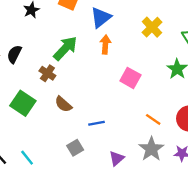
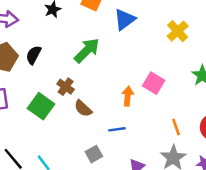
orange arrow: (105, 44) -> (128, 96), moved
brown cross: (47, 73) -> (66, 87), moved
orange line: (153, 119) -> (176, 127), turned 35

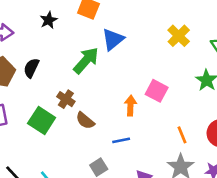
blue triangle: (125, 19) -> (113, 39), moved

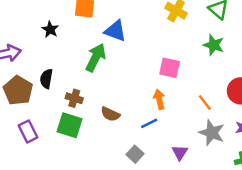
blue triangle: (113, 39) -> (115, 31), turned -45
brown cross: (66, 99) -> (74, 98), moved
orange arrow: (130, 106) -> (159, 99), moved

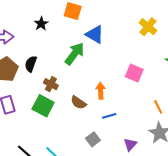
orange arrow: (159, 99) -> (101, 91), moved

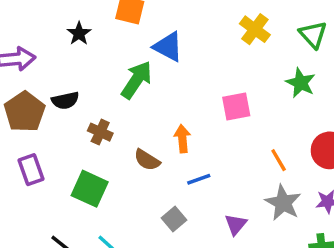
black semicircle: (31, 64) -> (65, 100), turned -119
pink square: (134, 73) -> (236, 107), turned -30
green square: (43, 106) -> (90, 189), moved

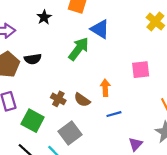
brown cross: (100, 132) -> (58, 99), moved
green square: (90, 189) -> (33, 121), moved
gray square: (174, 219) -> (70, 133), moved, size x1.5

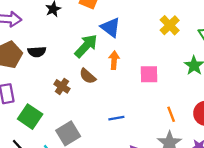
orange arrow: (105, 88) -> (114, 60), moved
brown cross: (58, 99) -> (62, 86), moved
brown semicircle: (82, 100) -> (88, 76), moved

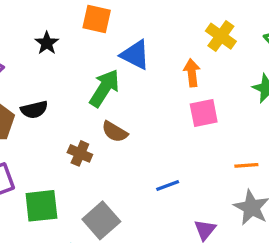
orange arrow: (114, 60) -> (192, 73), moved
orange line: (171, 114) -> (246, 165), turned -63
green square: (30, 117) -> (41, 206), turned -30

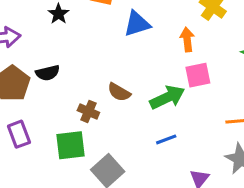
blue triangle: (135, 55) -> (137, 24), turned -44
green arrow: (104, 88) -> (167, 97), moved, turned 32
green square: (41, 206) -> (70, 145), moved

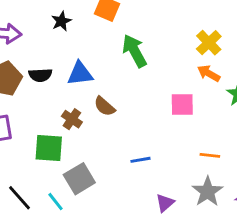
blue triangle: (137, 24) -> (80, 74), moved
orange arrow: (187, 39) -> (209, 73), moved, turned -65
green arrow: (167, 97) -> (134, 51), moved, turned -104

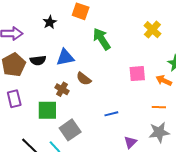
orange arrow: (209, 73) -> (164, 80), moved
gray star: (208, 192) -> (159, 132), turned 30

